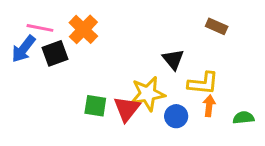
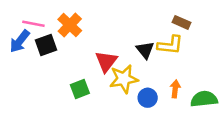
yellow L-shape: (203, 83) -> (170, 45), moved
green square: (95, 106) -> (80, 89), turned -30
red triangle: (127, 109) -> (106, 61), moved
green semicircle: (243, 118) -> (204, 99), size x1.5

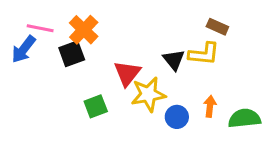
black square: (46, 45) -> (72, 54), moved

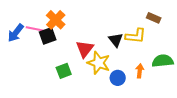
brown rectangle: (217, 27) -> (154, 18), moved
pink line: (40, 28) -> (35, 29), moved
yellow star: (148, 94) -> (99, 63), turned 30
green semicircle: (244, 118) -> (163, 61), moved

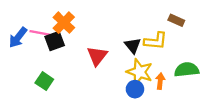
yellow star: (99, 63) -> (140, 72), moved
green square: (64, 71) -> (44, 81), moved, turned -35

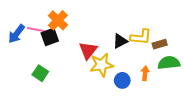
brown rectangle: (176, 20) -> (160, 44), moved, turned -40
black triangle: (133, 46) -> (120, 41), turned 42
yellow star: (140, 72) -> (102, 65), moved, turned -30

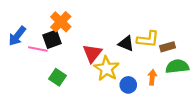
pink line: (36, 30) -> (38, 49), moved
black triangle: (120, 41) -> (126, 44), turned 49
yellow star: (102, 65) -> (106, 69), turned -30
green square: (40, 73) -> (57, 77), moved

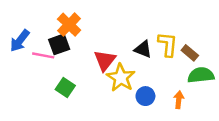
yellow L-shape: (148, 39) -> (168, 44), turned -90
brown rectangle: (167, 47) -> (190, 53), turned 56
orange arrow: (152, 77) -> (179, 100), moved

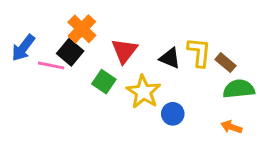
black square: (59, 44) -> (70, 52), turned -30
red triangle: (105, 60) -> (124, 51), moved
green square: (65, 87) -> (104, 82), moved
orange arrow: (179, 100) -> (231, 127), moved, turned -77

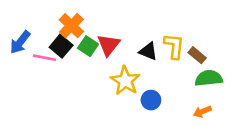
green square: (104, 82) -> (88, 46), moved
orange arrow: (231, 127) -> (202, 112), turned -42

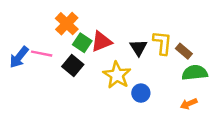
blue arrow: (20, 42) -> (19, 57), moved
red triangle: (109, 45) -> (101, 42), turned 30
black square: (61, 46) -> (73, 66), moved
black triangle: (148, 51) -> (138, 48), turned 36

